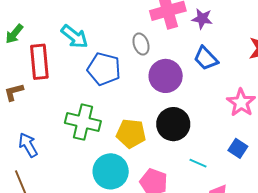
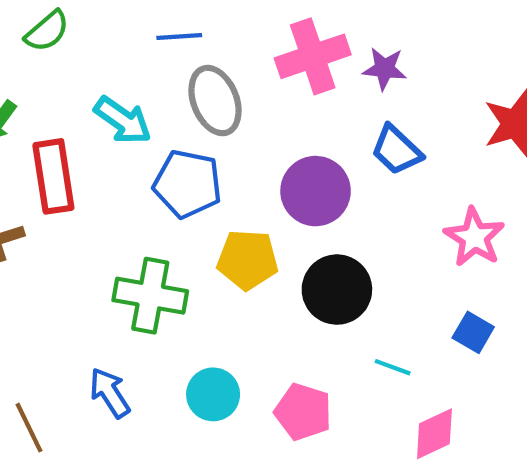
gray ellipse: (141, 44) -> (215, 101), moved, size x1.5
yellow pentagon: (131, 133) -> (248, 260), moved
blue arrow: (28, 145) -> (110, 393), moved
cyan circle: (111, 171) -> (213, 394), size x0.7

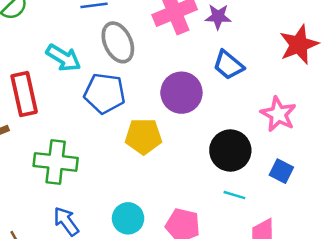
black circle: (337, 290) -> (230, 151), moved
green cross: (150, 296) -> (56, 162), moved

